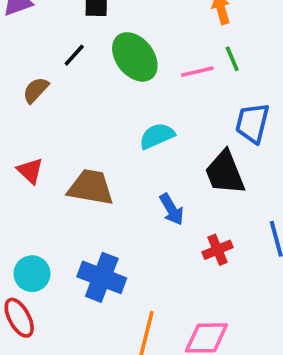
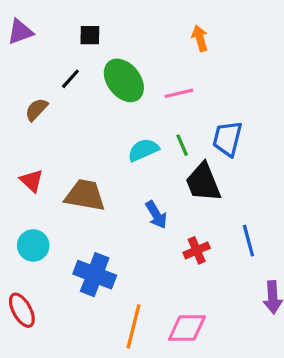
green line: (232, 59) -> (182, 145), moved
cyan circle: (32, 274) -> (33, 245), moved

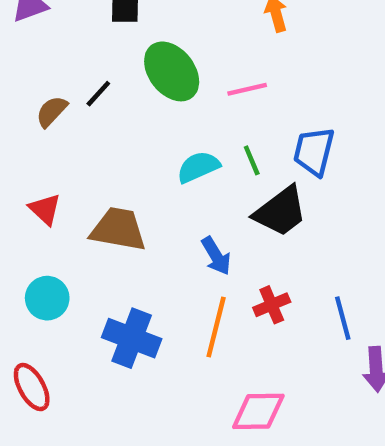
black line: (70, 79) -> (98, 94), moved
black trapezoid: (203, 182) -> (281, 211), turned -105
blue line: (248, 241) -> (343, 318), moved
orange line: (134, 326) -> (216, 327), moved

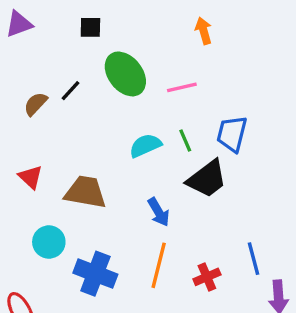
cyan circle: (47, 298) -> (49, 242), moved
red cross: (272, 305) -> (207, 277), moved

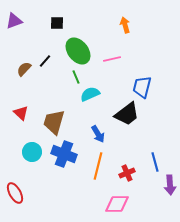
green line: (185, 141) -> (76, 77), moved
brown trapezoid: (85, 192) -> (54, 122), turned -84
blue cross: (95, 274) -> (64, 154), moved

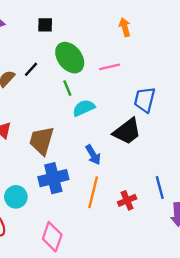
cyan circle: (32, 152) -> (16, 197), moved
blue cross: (64, 154) -> (53, 178), turned -35
pink diamond: (117, 204) -> (52, 237), moved, turned -70

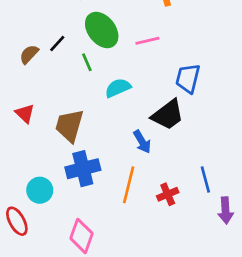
green line: (67, 88) -> (87, 62), moved
blue arrow: (93, 155) -> (142, 142), moved

